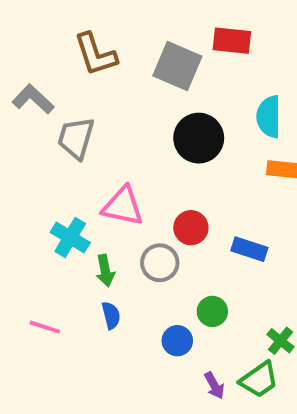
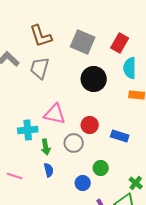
red rectangle: (232, 41) -> (120, 43), moved, turned -66
gray trapezoid: (76, 138) -> (40, 68), moved
cyan cross: (70, 237) -> (28, 130), turned -36

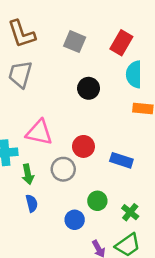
gray square: (83, 42) -> (75, 42), size x0.7
black circle: (94, 79) -> (89, 88), size x0.7
green cross: (136, 183) -> (130, 212), moved

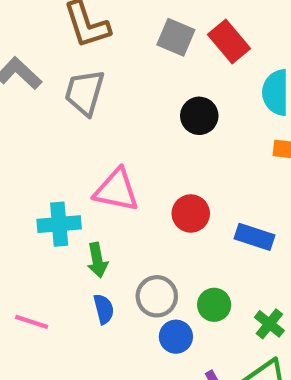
red rectangle: (121, 43) -> (229, 41), moved, turned -70
gray circle: (63, 169) -> (157, 296), moved

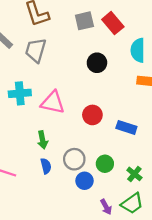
gray square: (176, 37) -> (84, 21), turned -36
cyan cross: (59, 224) -> (20, 93), moved

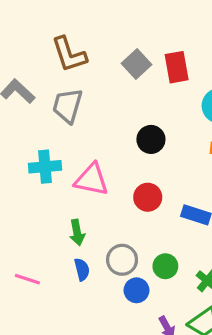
gray square: (84, 21) -> (136, 64), turned -30
red rectangle: (113, 23) -> (177, 67), turned 30
black circle: (97, 63) -> (151, 139), moved

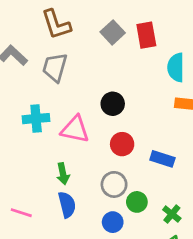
black circle: (151, 139) -> (113, 104), moved
gray circle: (122, 260) -> (114, 184), moved
blue semicircle: (82, 269) -> (67, 205), size x1.4

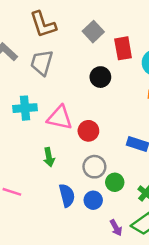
red rectangle: (146, 35) -> (123, 48), moved
black circle: (113, 104) -> (100, 77), moved
red circle: (122, 144) -> (88, 131), moved
blue semicircle: (67, 205) -> (67, 195), moved

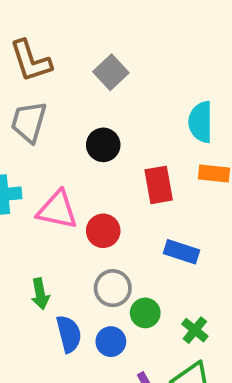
red rectangle: (123, 48) -> (159, 185), moved
black circle: (100, 77) -> (103, 145), moved
green arrow: (49, 157) -> (40, 294), moved

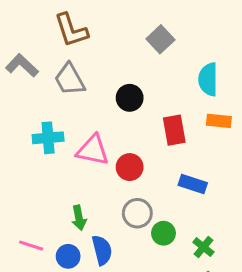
gray square: (111, 72) -> (160, 39), moved
gray trapezoid: (29, 122) -> (70, 79), turned -45
blue circle: (111, 342) -> (68, 256), moved

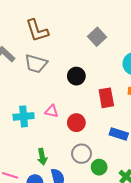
gray trapezoid: (70, 79) -> (36, 64), turned -45
cyan cross: (48, 138) -> (24, 116), moved
pink triangle: (93, 150) -> (52, 111), size x0.6

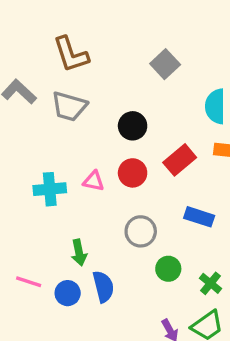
red rectangle: (106, 98) -> (180, 160), turned 60
red circle: (76, 123) -> (133, 173), moved
gray circle: (82, 154) -> (141, 231), moved

